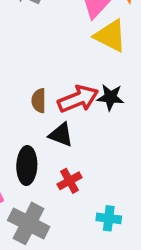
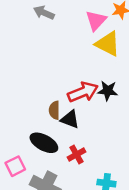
brown semicircle: (39, 101) -> (54, 110), moved
black ellipse: (27, 165) -> (44, 143), turned -64

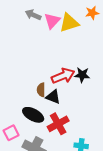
pink triangle: (96, 20) -> (52, 21), moved
yellow triangle: (108, 44) -> (69, 23), moved, turned -45
red cross: (76, 154) -> (58, 124), size x1.5

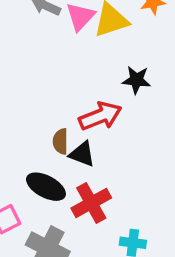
black star: (82, 75) -> (136, 80), moved

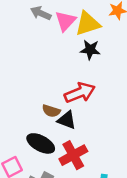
black star: (136, 80) -> (90, 50), moved
brown semicircle: (60, 141) -> (51, 111), turned -72

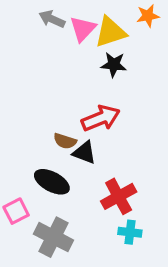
red cross: (73, 155) -> (119, 196), moved

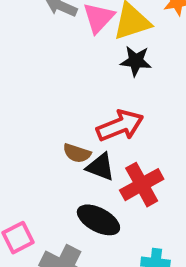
black ellipse: (52, 182) -> (98, 220), moved
red cross: (119, 196) -> (142, 185), moved

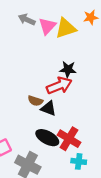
black star: (136, 61) -> (68, 69), moved
red cross: (142, 185) -> (69, 139), moved, turned -30

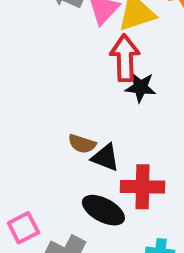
red arrow: (59, 86) -> (125, 58), moved, turned -70
red cross: (69, 139) -> (142, 187), moved, turned -30

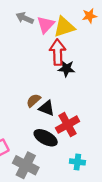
brown semicircle: (82, 144) -> (33, 100), turned 120
red cross: (142, 187) -> (68, 125), turned -30

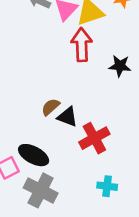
black star: (66, 69) -> (120, 66), moved
black ellipse: (46, 138) -> (34, 155), moved

